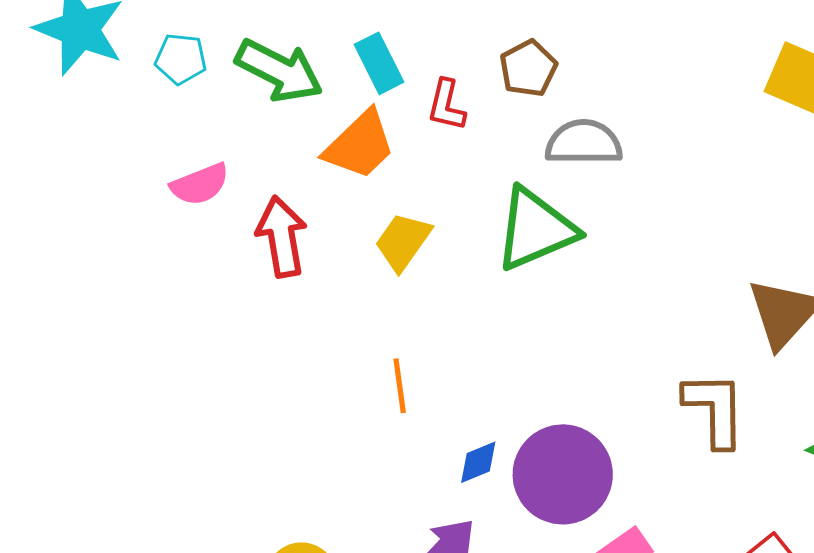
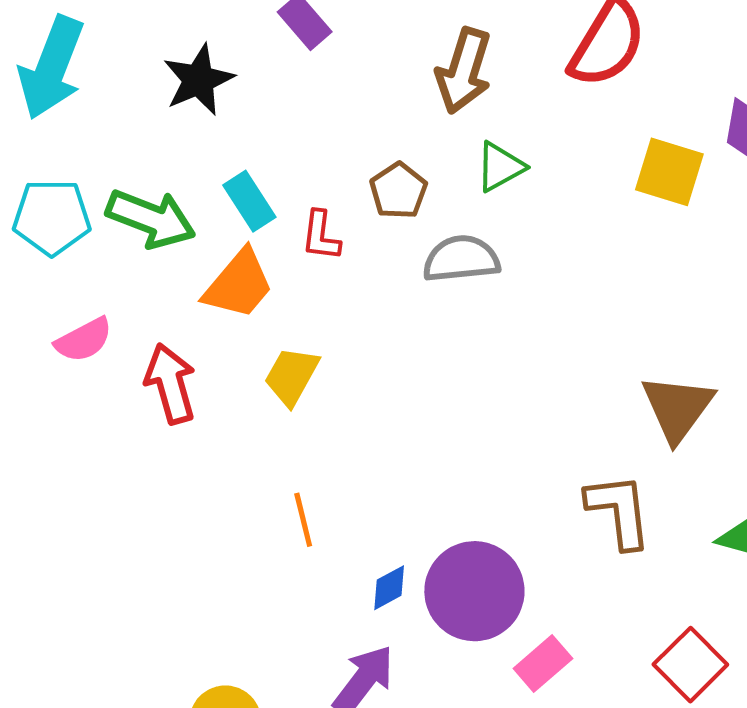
cyan pentagon: (181, 59) -> (52, 217), size x1.5
green triangle: (536, 229) -> (500, 167), moved, size x0.6

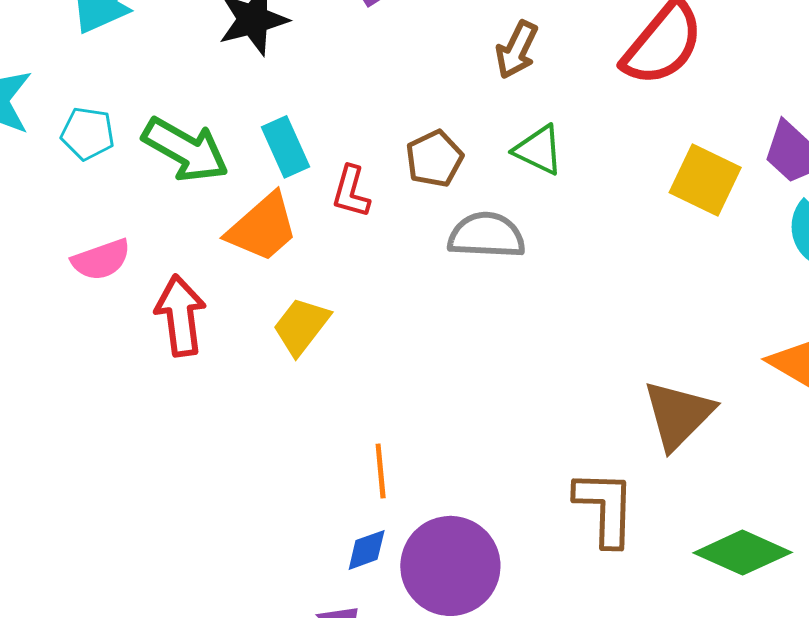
brown arrow: (464, 71) -> (517, 50), size x0.7
green triangle: (500, 167) -> (538, 150), turned 46
cyan pentagon: (52, 217) -> (88, 133), size x0.7
orange line: (303, 520) -> (381, 471), moved

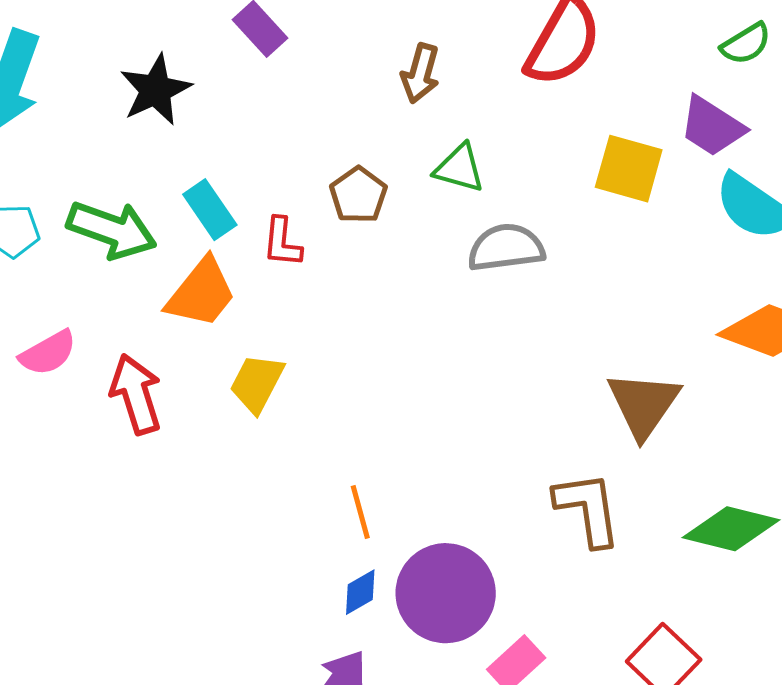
gray semicircle: (486, 235) -> (506, 248), moved

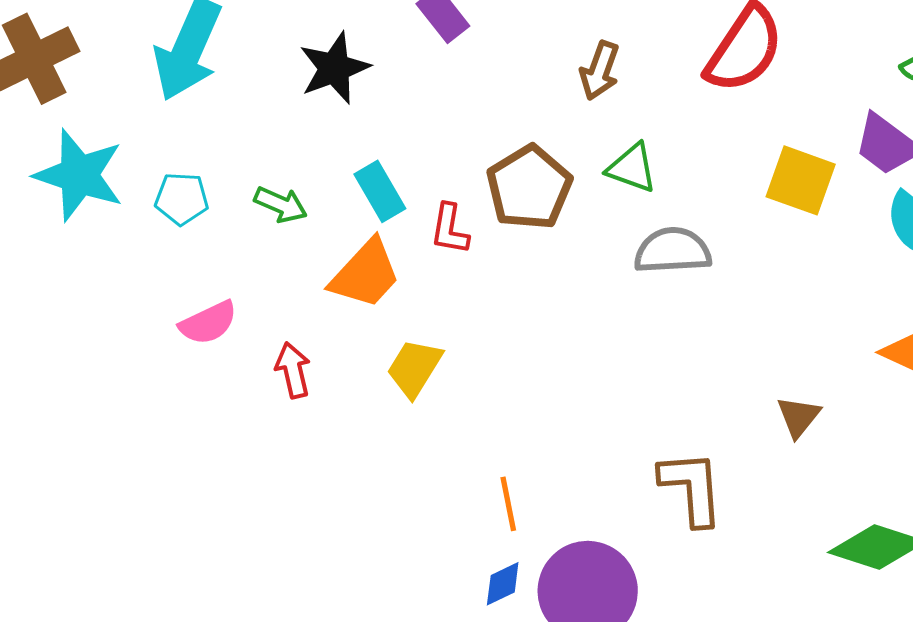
brown pentagon: (358, 195) -> (529, 188), size x1.5
green arrow: (112, 230) -> (281, 205), size x0.6
red arrow: (136, 394) -> (293, 370), size x0.7
brown triangle: (643, 404) -> (798, 417), size x0.6
brown L-shape: (588, 509) -> (692, 488), moved

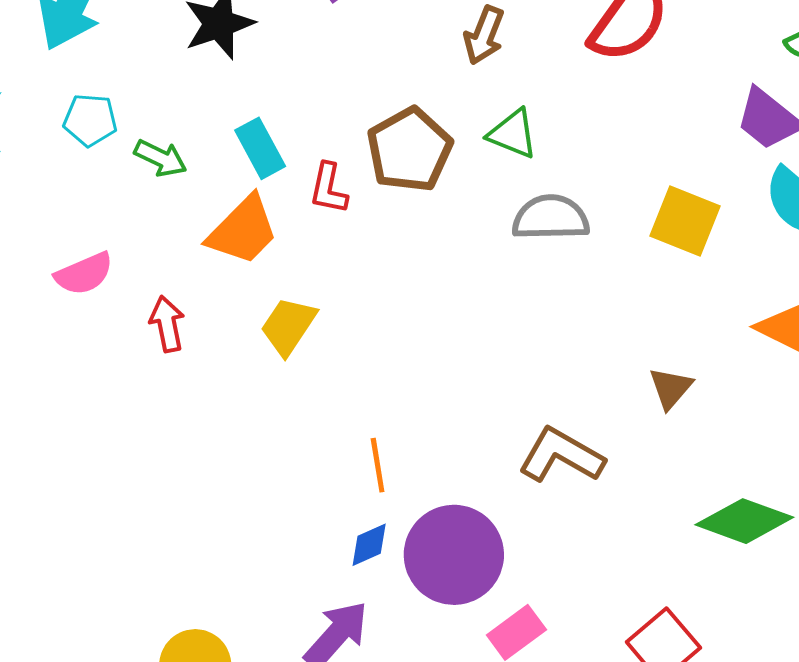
yellow square: (801, 180) -> (685, 221), moved
cyan pentagon: (182, 199) -> (90, 120), moved
brown L-shape: (692, 488) -> (561, 455), turned -58

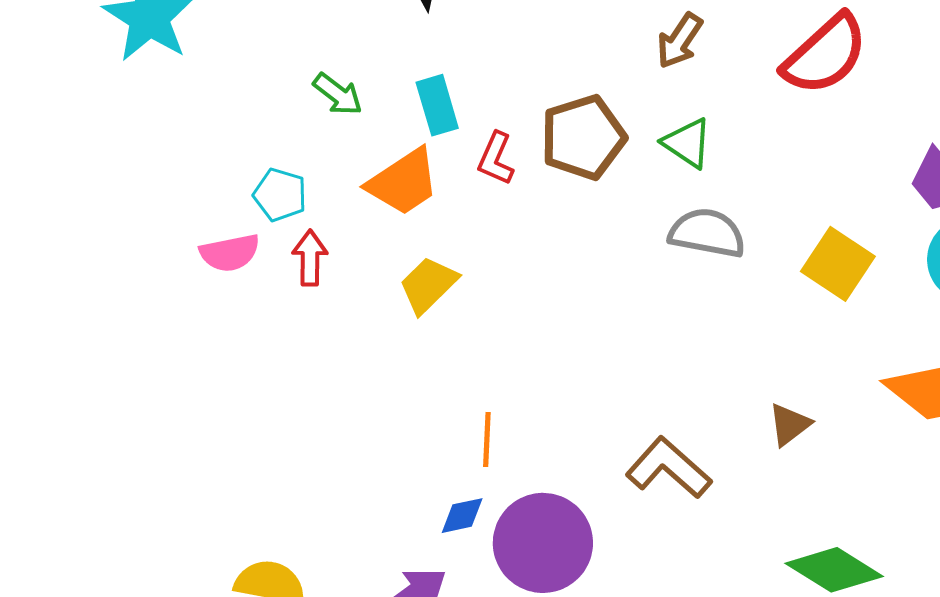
cyan pentagon: (90, 120) -> (280, 195), moved
pink semicircle: (84, 274) -> (230, 253), moved

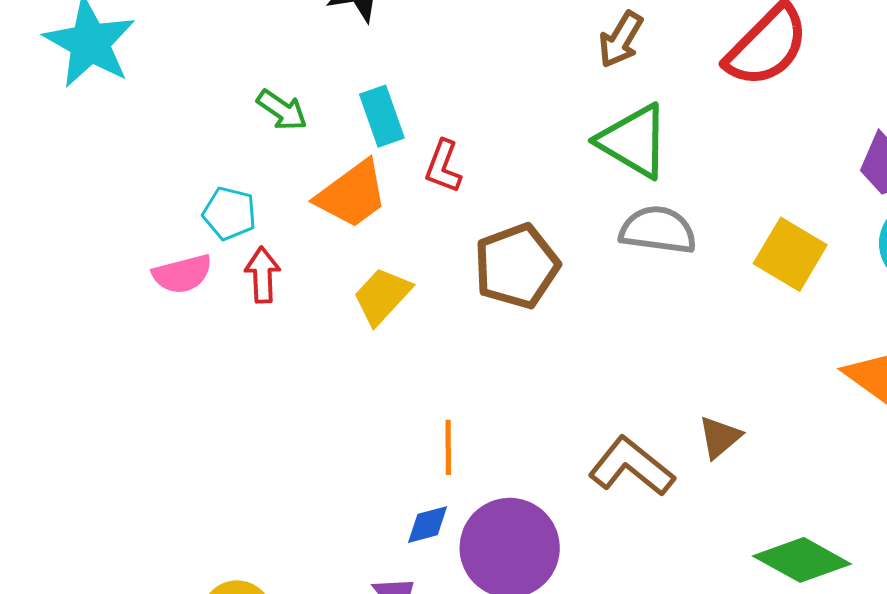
brown pentagon: (583, 137) -> (517, 266), moved
green triangle: (687, 143) -> (634, 141), size x1.5
brown triangle: (789, 424) -> (720, 437), moved

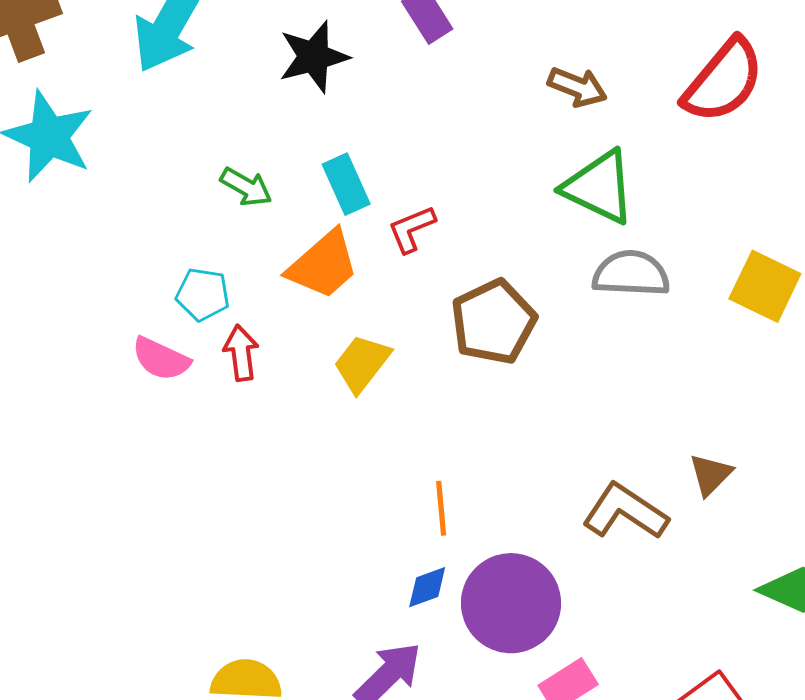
brown arrow: (621, 39) -> (577, 87), turned -94
red L-shape: (443, 166) -> (412, 229), turned 52
pink semicircle: (182, 274) -> (161, 359), turned 44

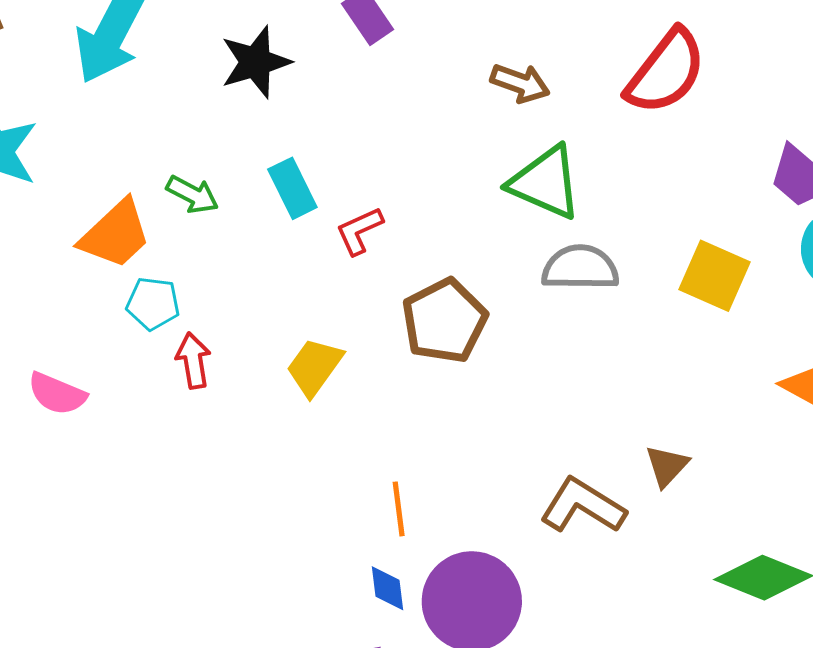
orange trapezoid: (323, 265) -> (115, 234), moved
pink semicircle: (161, 359) -> (57, 394), moved
blue diamond: (427, 587) -> (387, 588), turned -75

